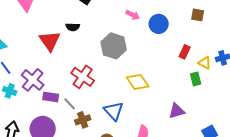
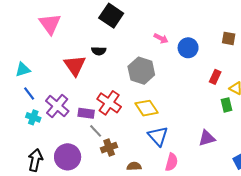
yellow diamond: (138, 82) -> (147, 108), moved
purple rectangle: (51, 97) -> (86, 113), moved
blue triangle: (114, 111) -> (158, 136), moved

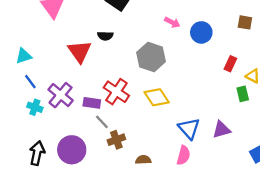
blue triangle: (158, 136) -> (189, 129), moved

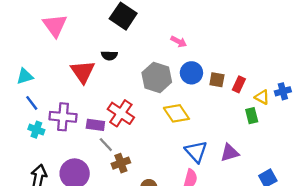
brown square: (245, 22) -> (217, 80), moved
blue circle: (201, 32) -> (191, 73), moved
purple cross: (61, 95) -> (63, 117), turned -35
yellow diamond: (157, 97) -> (176, 113), moved

